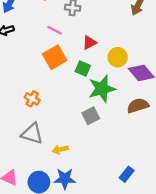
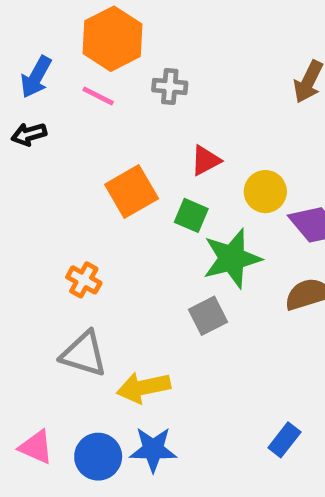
pink line: (55, 30) -> (98, 96), moved
yellow arrow: (60, 149) -> (144, 387), size x1.5

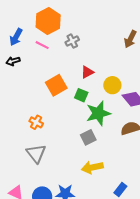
gray cross: (170, 86) -> (72, 41), turned -32
gray triangle: (84, 354) -> (36, 153), turned 35
yellow arrow: (144, 387) -> (92, 167), moved

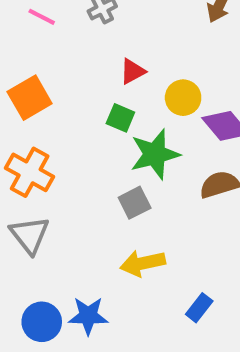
orange square: (56, 85) -> (30, 98), moved
orange cross: (36, 122) -> (30, 172), size x1.6

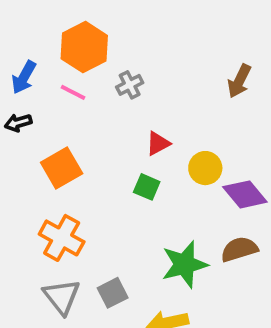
green star: (155, 154) -> (184, 264), moved
gray square: (135, 203) -> (113, 293), moved

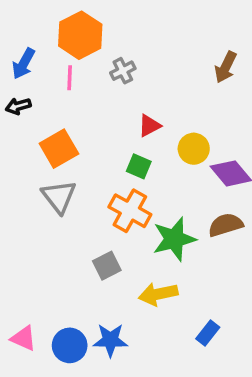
pink line: (73, 92) -> (70, 78), turned 65
orange cross: (62, 238) -> (130, 211), moved
gray triangle: (62, 297) -> (59, 197), moved

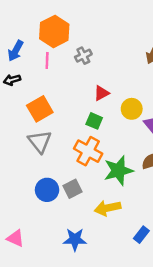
blue circle: (70, 345) -> (47, 190), moved

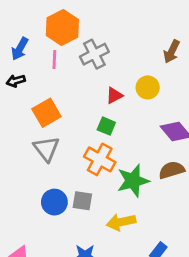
gray cross: (83, 56) -> (94, 54), size x1.5
yellow circle: (132, 109) -> (148, 87), moved
gray square: (72, 189) -> (82, 201), turned 36

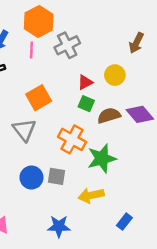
orange square: (46, 113) -> (39, 98), moved
green square: (106, 126) -> (86, 104), moved
brown semicircle: (172, 170) -> (109, 116), moved

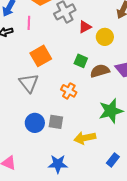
pink line: (31, 50) -> (29, 23), moved
red triangle: (85, 82) -> (85, 27), moved
orange cross: (72, 139) -> (69, 91), size x0.7
green star: (102, 158) -> (111, 111), moved

